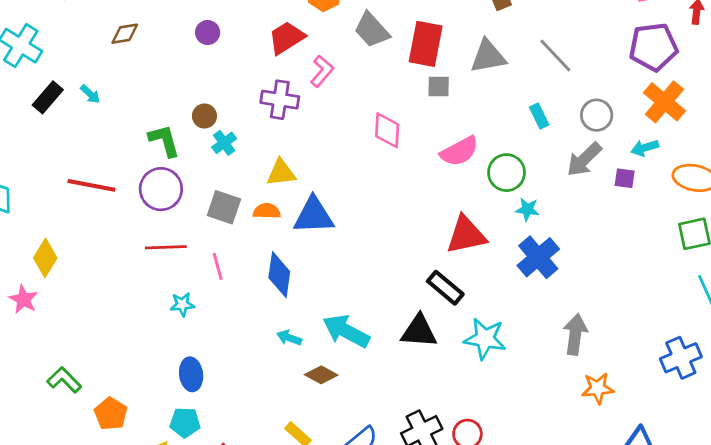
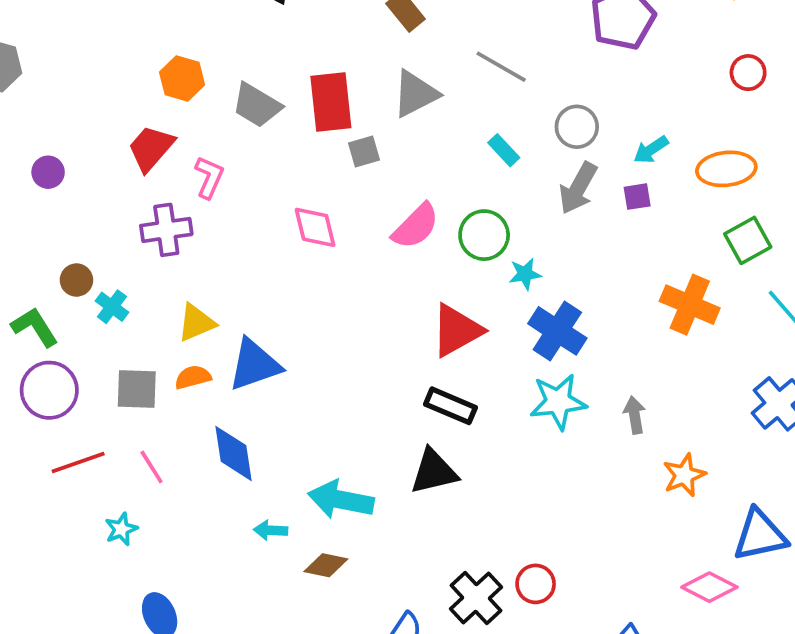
orange cross: (664, 102) -> (690, 305), moved
gray arrow: (575, 334) -> (635, 415), size x0.7
cyan star: (485, 339) -> (558, 402), moved

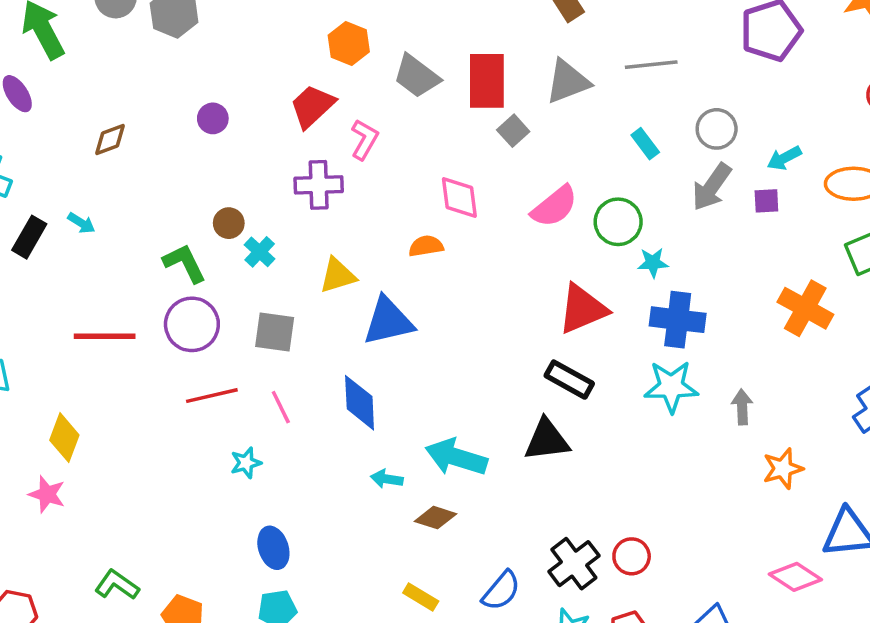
gray line: (501, 67) -> (651, 65), turned -42
gray square: (364, 151) -> (513, 131), turned -32
blue cross: (557, 331) -> (678, 320), turned -32
orange semicircle: (193, 377) -> (426, 246), moved

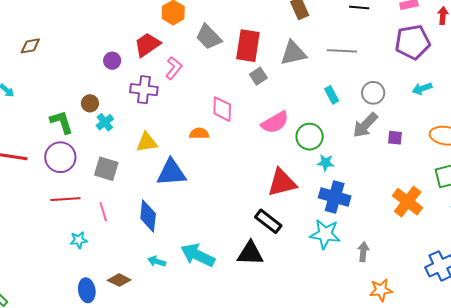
purple circle: (213, 118) -> (112, 61), moved
cyan arrow: (784, 158) -> (422, 89), moved
brown diamond: (435, 518) -> (119, 280), moved

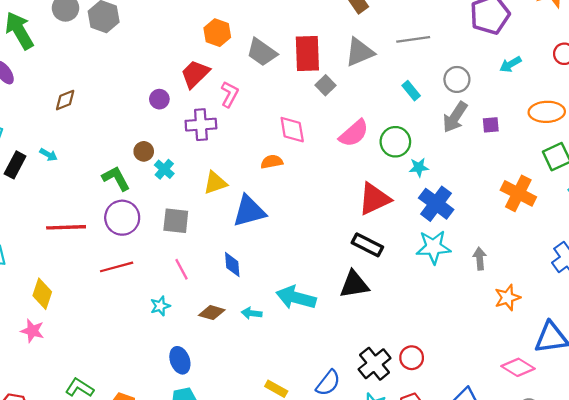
blue cross: (335, 197) -> (436, 204), turned 32
red line: (65, 199) -> (117, 267), moved
blue diamond: (148, 216) -> (232, 265), size x0.7
brown diamond: (119, 280) -> (212, 313), moved

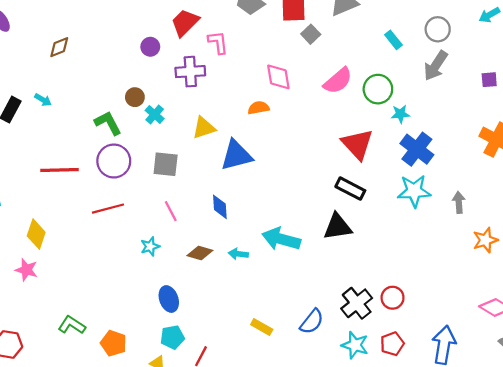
pink L-shape: (230, 94) -> (218, 42), turned -35
purple square: (491, 125) -> (489, 80), moved
red triangle: (374, 199) -> (357, 144), turned -48

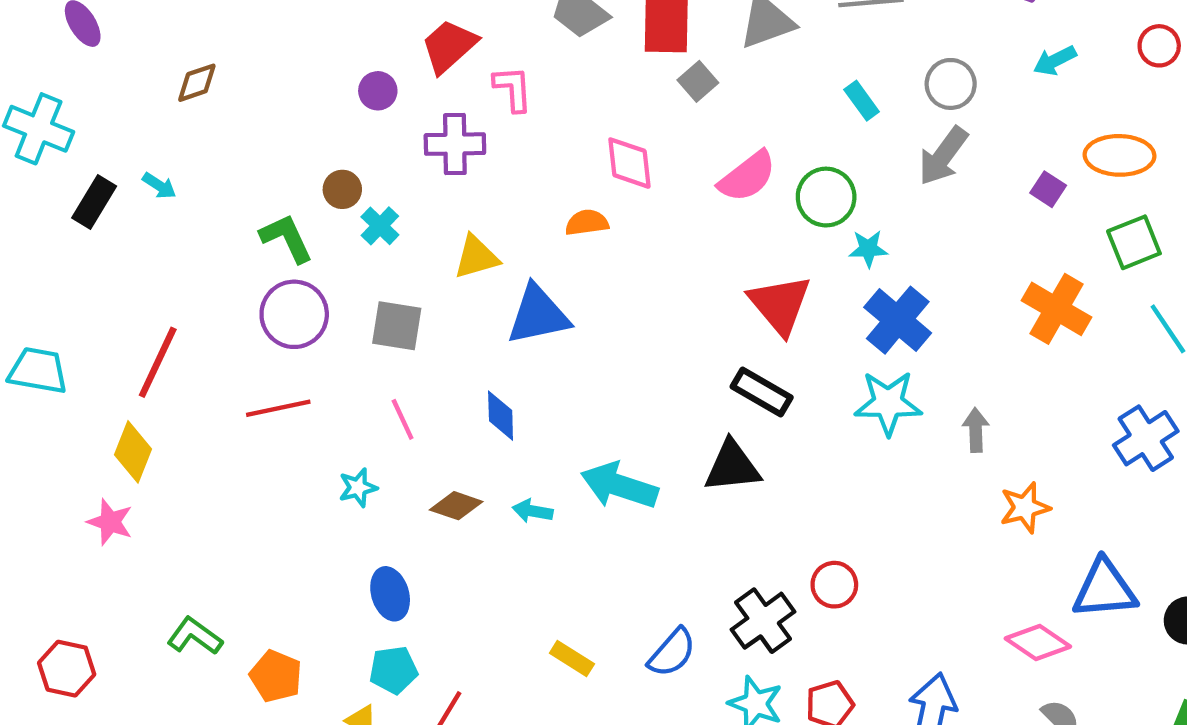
purple square: (489, 80) -> (1048, 189), turned 35
red line: (60, 170) -> (158, 362), moved, turned -66
red circle: (393, 298) -> (834, 585), moved

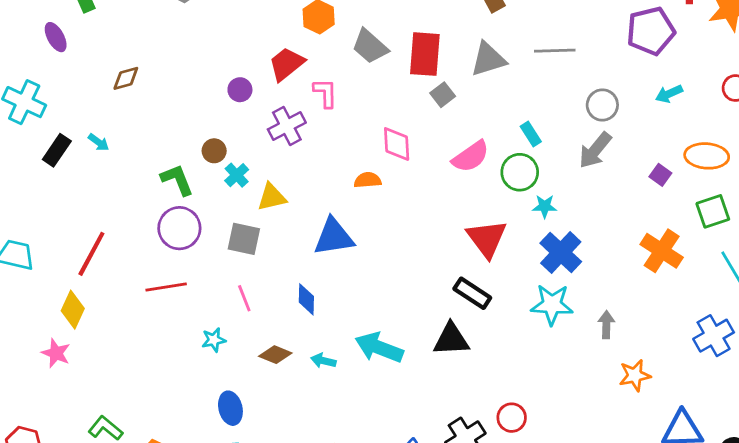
cyan rectangle: (862, 101) -> (531, 134), moved
purple cross: (455, 144) -> (287, 126), turned -30
yellow triangle: (476, 257) -> (272, 197), moved

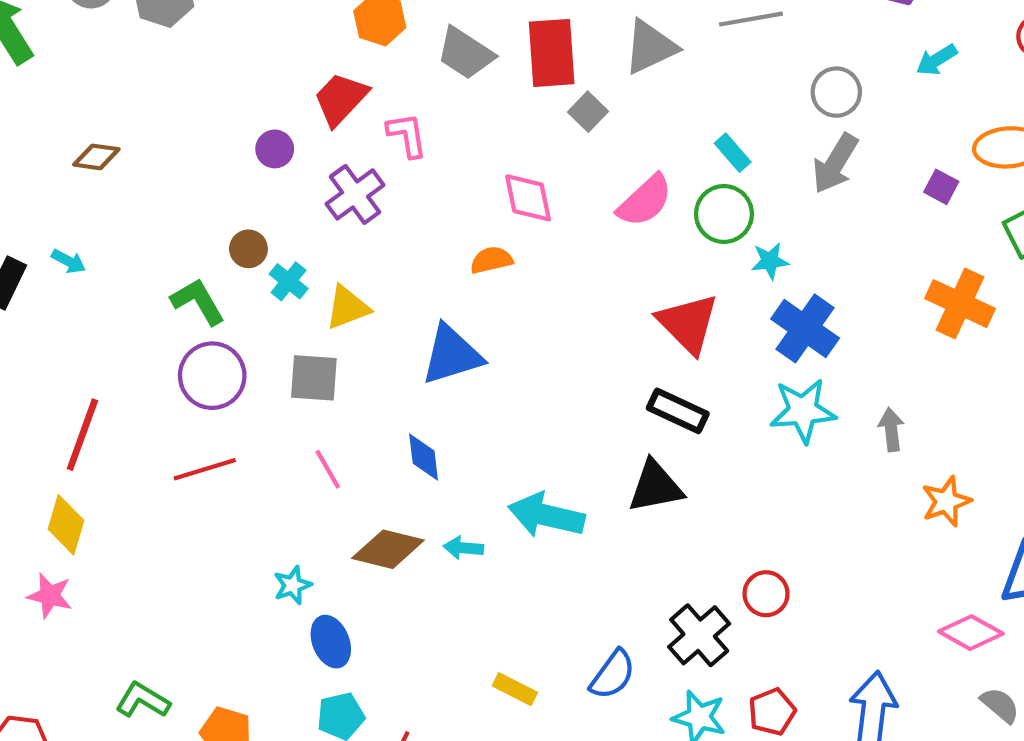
brown diamond: (126, 78) -> (96, 157), turned 32
cyan star: (214, 340) -> (292, 585), moved
brown diamond: (275, 355) -> (388, 549), size x1.4

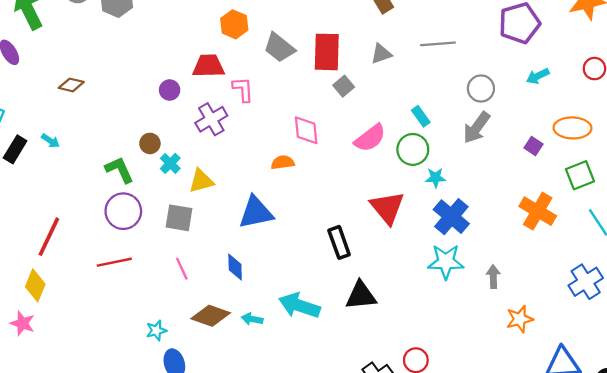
gray triangle: (650, 47) -> (381, 54), size x0.7
red trapezoid: (341, 99) -> (208, 66), turned 40
black rectangle: (678, 411) -> (339, 242), moved, turned 40

